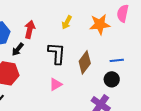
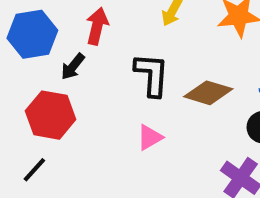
brown diamond: (85, 62) -> (208, 93), turned 70

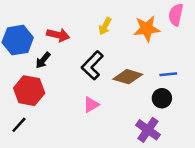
red arrow: (97, 26) -> (58, 35), turned 90
black L-shape: (152, 75) -> (92, 65), turned -140

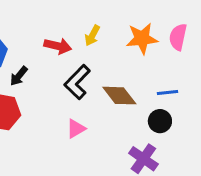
pink semicircle: (176, 15) -> (178, 37), moved
red arrow: (58, 35) -> (58, 46), moved
brown diamond: (128, 77) -> (119, 96), turned 36

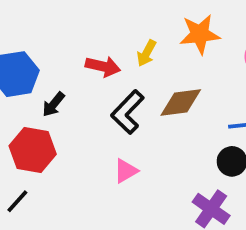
orange star: (142, 38) -> (200, 34), moved
brown diamond: (119, 96) -> (181, 103), moved, turned -60

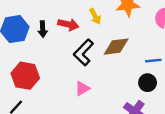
yellow arrow: (147, 53) -> (95, 16), turned -56
black arrow: (54, 104) -> (43, 29), moved, turned -42

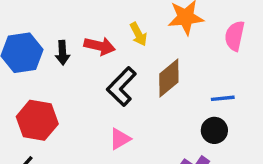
brown diamond: (116, 47) -> (169, 78), turned -32

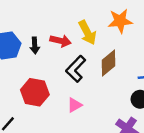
yellow arrow: (138, 34) -> (87, 33), size x1.5
red hexagon: (37, 120) -> (35, 92), moved

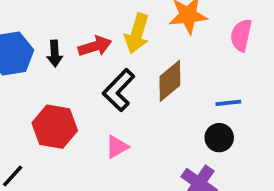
yellow arrow: (87, 33) -> (137, 33), turned 45
red arrow: (61, 41) -> (95, 46), turned -30

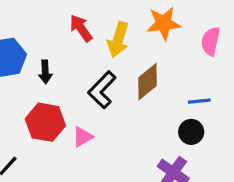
red arrow: (95, 46) -> (81, 28), moved, turned -108
black arrow: (55, 54) -> (45, 72), moved
pink triangle: (117, 147) -> (83, 137), moved

